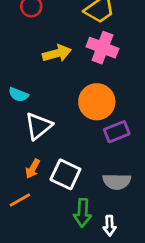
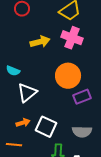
orange arrow: (33, 169) -> (23, 123), turned -136
orange line: (20, 200) -> (14, 145), turned 35

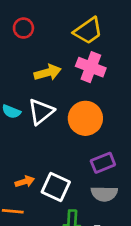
white triangle: (27, 93) -> (41, 112), moved
purple rectangle: (82, 97) -> (103, 163), moved

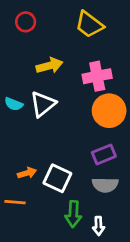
yellow trapezoid: (88, 31) -> (89, 25), turned 72
pink cross: (91, 67) -> (97, 76), moved, turned -32
orange circle: (85, 118) -> (109, 111), moved

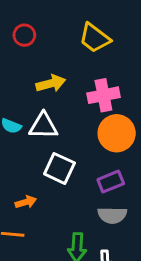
white triangle: (43, 104) -> (43, 126), turned 40
white square: (57, 178) -> (59, 168), moved

